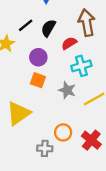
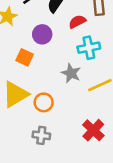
orange square: (38, 80) -> (25, 57), moved
orange circle: (63, 132) -> (44, 102), moved

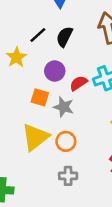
red semicircle: (77, 22) -> (78, 83), moved
gray star: (71, 73) -> (64, 107), moved

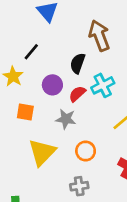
black semicircle: (64, 37) -> (78, 63), moved
orange square: (40, 97) -> (25, 112), moved
orange circle: (66, 141) -> (86, 151), moved

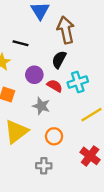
brown arrow: (99, 36) -> (66, 30), moved
black line: (31, 52) -> (21, 43), turned 56
red semicircle: (77, 94) -> (55, 86), turned 63

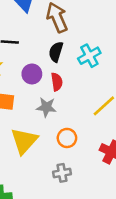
cyan cross: (78, 82) -> (89, 56), moved
red semicircle: (55, 86) -> (57, 82), turned 63

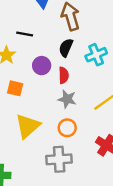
gray star: (46, 107) -> (67, 99), moved
gray cross: (62, 173) -> (59, 159), size x1.5

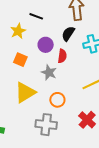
gray star: (67, 99) -> (49, 72), moved

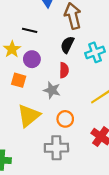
purple circle: (46, 45) -> (32, 59), moved

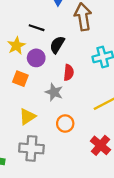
black semicircle: (67, 45) -> (57, 45), moved
yellow triangle: (29, 116) -> (27, 117), size x0.7
gray cross: (56, 148) -> (31, 148), moved

